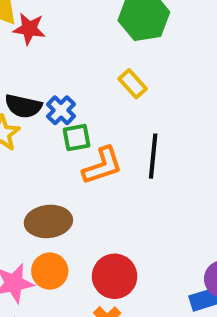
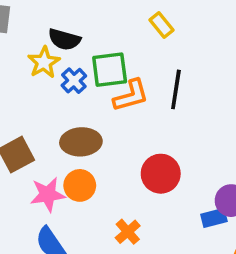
blue cross: (61, 110) -> (74, 81), moved
green square: (76, 138) -> (110, 70), size x1.5
red circle: (115, 276) -> (161, 174), moved

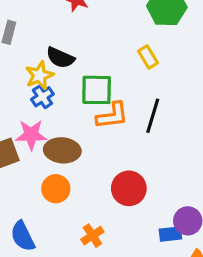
blue cross: (74, 81) -> (42, 97), moved
pink star: (48, 195) -> (31, 135), moved

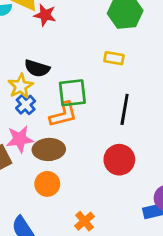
yellow rectangle: (148, 57) -> (114, 58), turned -42
orange L-shape: (112, 116) -> (63, 115), moved
red circle: (129, 188) -> (119, 160), moved

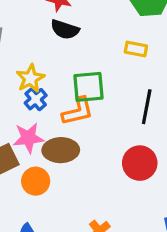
black semicircle: (37, 68) -> (65, 30), moved
orange circle: (47, 184) -> (36, 181), moved

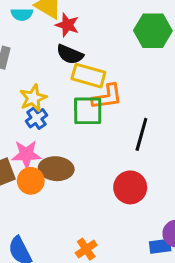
yellow rectangle: (136, 49) -> (88, 76), moved, size x1.5
orange L-shape: (78, 111) -> (107, 97), moved
orange circle: (36, 181) -> (31, 181), moved

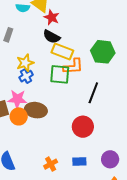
green hexagon: (153, 31) -> (103, 52), moved
blue rectangle: (160, 246) -> (79, 162), moved

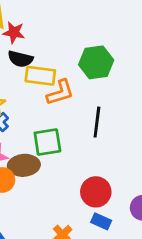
green square: (60, 74) -> (47, 142), moved
red circle: (83, 127) -> (96, 192), moved
blue rectangle: (79, 162) -> (101, 221), turned 40

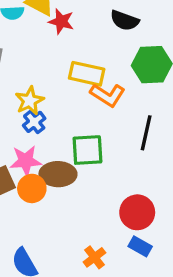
black semicircle: (20, 59) -> (125, 20), moved
orange L-shape: (60, 93) -> (108, 95), turned 44

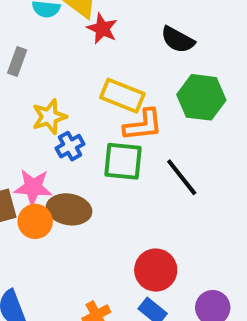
orange L-shape: (108, 95) -> (143, 125), turned -48
blue cross: (34, 122) -> (70, 146), moved
black line: (146, 133) -> (182, 177), turned -60
green square: (87, 150) -> (123, 161), moved

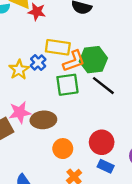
green hexagon: (201, 97) -> (93, 60), moved
blue cross: (70, 146) -> (38, 63), moved
orange circle: (35, 221) -> (63, 149), moved

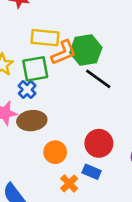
blue cross: (38, 63) -> (27, 90), moved
green square: (67, 85) -> (35, 69), moved
blue rectangle: (106, 166) -> (92, 172), moved

